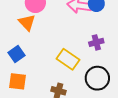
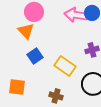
blue square: (16, 54) -> (35, 56), moved

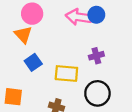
yellow rectangle: (65, 66) -> (66, 73), turned -30

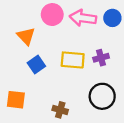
pink circle: (32, 14) -> (52, 15), moved
blue circle: (96, 15) -> (112, 18), moved
yellow rectangle: (66, 73) -> (73, 60), moved

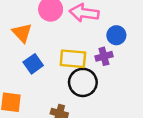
blue circle: (112, 18) -> (116, 35), moved
black circle: (102, 96) -> (83, 82), moved

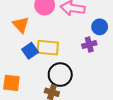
yellow rectangle: (73, 59) -> (48, 48), moved
black circle: (83, 82) -> (60, 75), moved

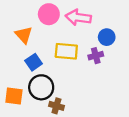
yellow rectangle: (48, 48) -> (66, 51), moved
black circle: (60, 75) -> (41, 87), moved

